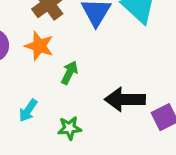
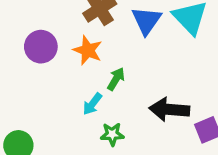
cyan arrow: (28, 110) -> (92, 104), moved

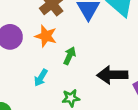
cyan arrow: (92, 104) -> (41, 78), moved

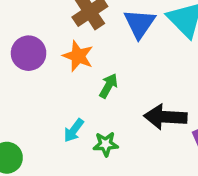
cyan arrow: (41, 78) -> (74, 130), moved

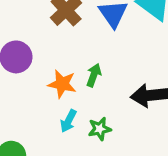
orange star: (78, 56) -> (62, 84), moved

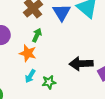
green arrow: (94, 75) -> (37, 35), moved

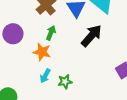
black arrow: (81, 64) -> (91, 36), moved, turned 135

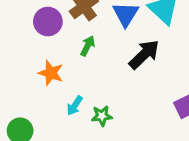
purple circle: (13, 34) -> (48, 22), moved
orange star: (42, 52) -> (51, 73), moved

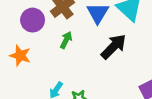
orange star: (51, 73) -> (20, 56), moved

